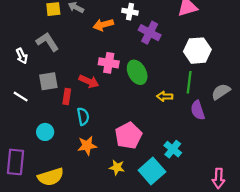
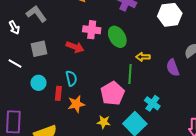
green line: (189, 82) -> (130, 74), moved
red rectangle: (67, 97) -> (58, 93), moved
cyan circle: (45, 132) -> (38, 83), moved

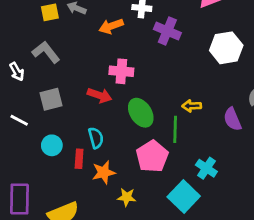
green ellipse: (117, 37) -> (141, 113), moved
yellow star: (104, 122) -> (127, 197), moved

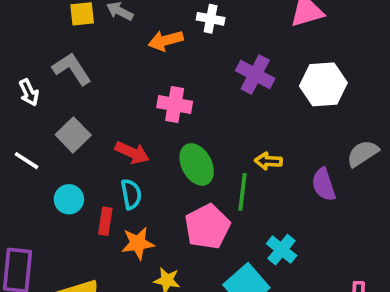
purple cross: (167, 31) -> (255, 74), moved
red arrow: (99, 95) -> (132, 153), moved
gray square: (51, 99) -> (73, 135), turned -35

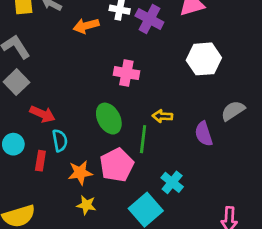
purple cross: (255, 74) -> (149, 19), moved
pink cross: (175, 105) -> (126, 73), moved
gray square: (73, 135) -> (16, 82), moved
red arrow: (132, 153) -> (42, 114), moved
orange star: (138, 243) -> (80, 173), moved

